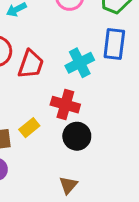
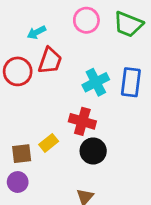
blue rectangle: (114, 44) -> (131, 82), moved
red trapezoid: (31, 64) -> (50, 61), moved

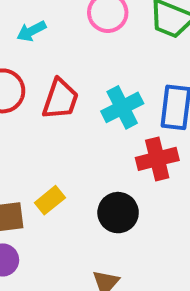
red trapezoid: (50, 61) -> (60, 99), moved
red cross: (82, 121) -> (157, 159), moved, turned -30

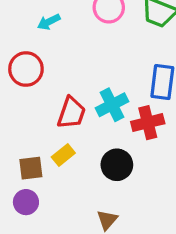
red trapezoid: (60, 99) -> (71, 113), moved
cyan cross: (122, 107) -> (112, 105), moved

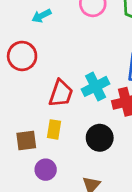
yellow rectangle: (63, 155) -> (54, 129), turned -42
purple circle: (26, 202) -> (46, 170), moved

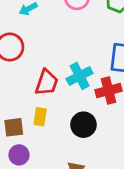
purple circle: (46, 170) -> (19, 155), moved

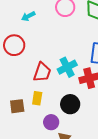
purple circle: (19, 155) -> (51, 122), moved

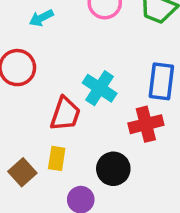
cyan cross: (67, 67) -> (100, 88), moved, turned -30
brown square: (17, 106) -> (22, 172), turned -35

